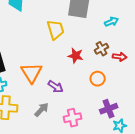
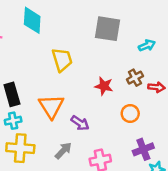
yellow trapezoid: (56, 30) -> (62, 60), moved

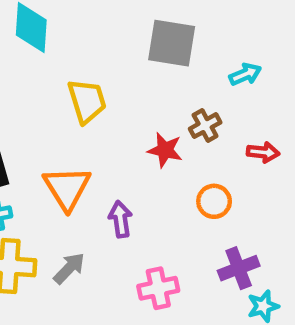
brown cross: (135, 78) -> (205, 126), moved
purple arrow: (80, 123) -> (120, 219), turned -132
gray arrow: (63, 151) -> (69, 268), moved

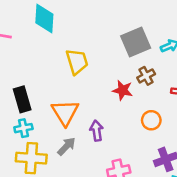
gray square: (172, 43) -> (136, 42), moved, turned -32
gray arrow: (69, 268) -> (66, 146), moved

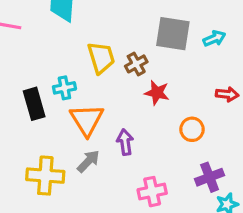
gray square: (136, 42) -> (173, 34), turned 32
brown cross: (146, 76) -> (136, 64), moved
cyan cross: (23, 128) -> (64, 88), moved

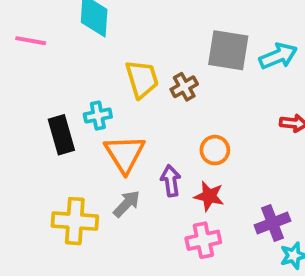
cyan arrow: (214, 38) -> (278, 56), size x1.4
red star: (157, 93) -> (209, 196), moved
orange circle: (192, 129) -> (215, 150), moved

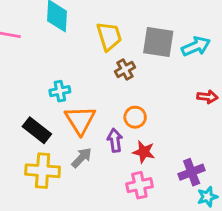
yellow trapezoid: (142, 79) -> (109, 36), moved
black rectangle: (61, 135) -> (37, 130), moved, turned -36
orange circle: (215, 150) -> (135, 117), moved

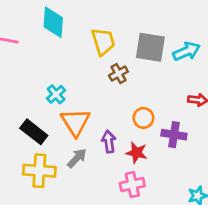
cyan cross: (60, 91) -> (56, 94), turned -30
orange circle: (135, 117) -> (143, 118), moved
purple cross: (192, 172) -> (174, 135), moved, turned 30

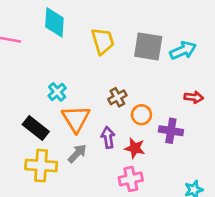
brown cross: (118, 74) -> (117, 97), moved

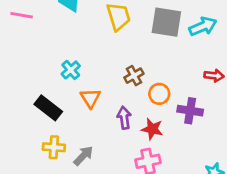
orange triangle: (76, 119) -> (90, 98), size x0.7
gray arrow: (77, 154) -> (83, 156), moved
yellow cross: (41, 166) -> (54, 147), size x0.7

